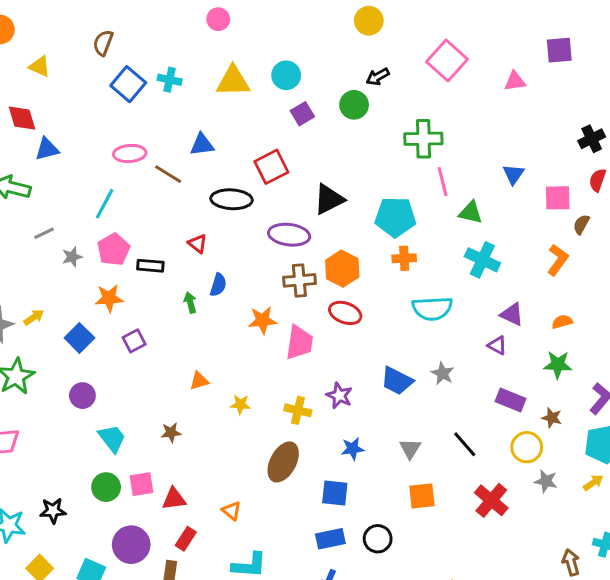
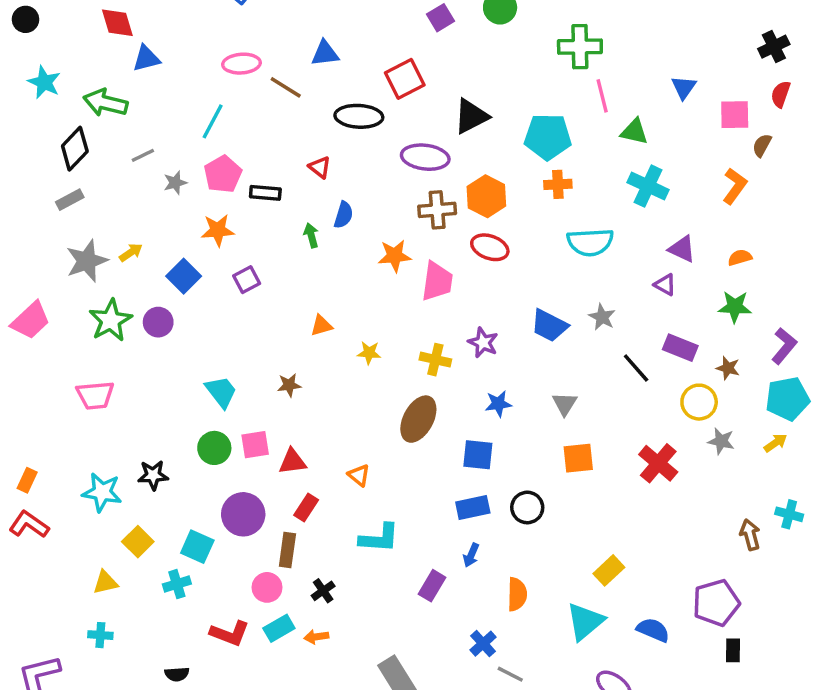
purple circle: (82, 396) -> (158, 322), moved
black line: (465, 444) -> (636, 368), moved

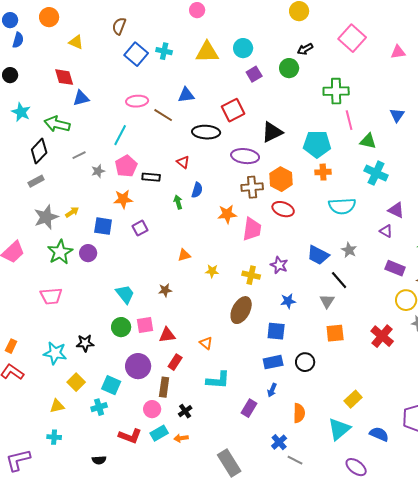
blue square: (184, 276) -> (103, 226), turned -36
black line: (636, 368) -> (339, 280), moved

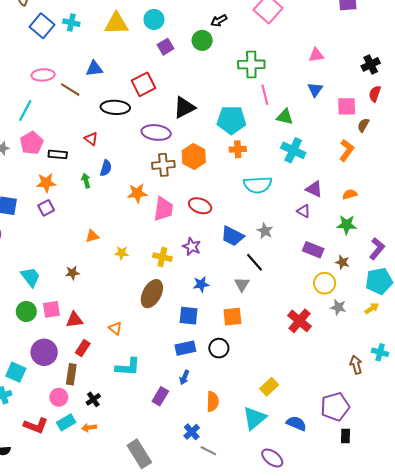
pink triangle: (398, 52) -> (316, 55), moved
orange star: (123, 199) -> (46, 183), moved
red ellipse: (283, 209) -> (200, 206), moved
orange square: (335, 333) -> (232, 317), moved

